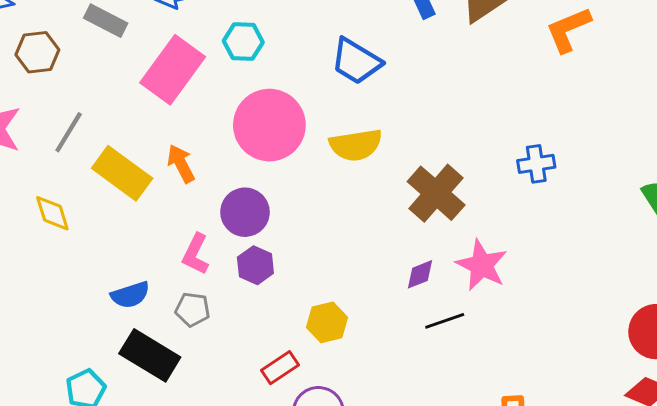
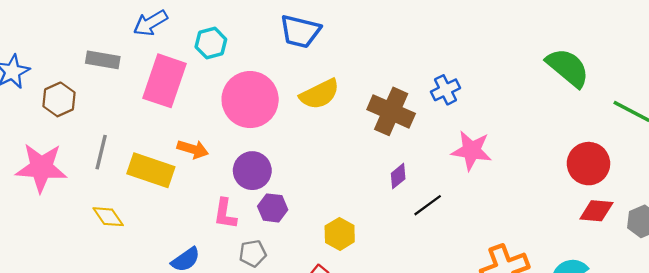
orange arrow: (181, 164) -> (193, 149), turned 152
blue cross: (536, 164) -> (445, 90), moved
pink star: (482, 265) -> (472, 151), moved
gray pentagon: (193, 309) -> (253, 253), moved

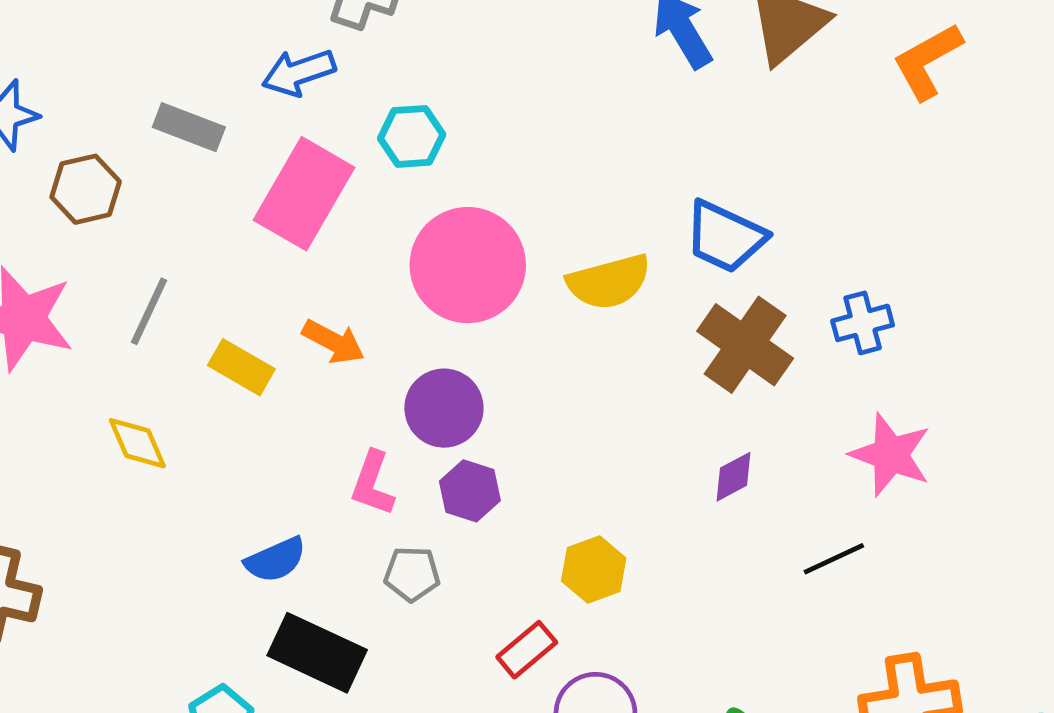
blue trapezoid: (300, 31) -> (725, 237), moved
yellow rectangle: (151, 170) -> (241, 367), size x0.7
black line: (428, 205) -> (834, 559), moved

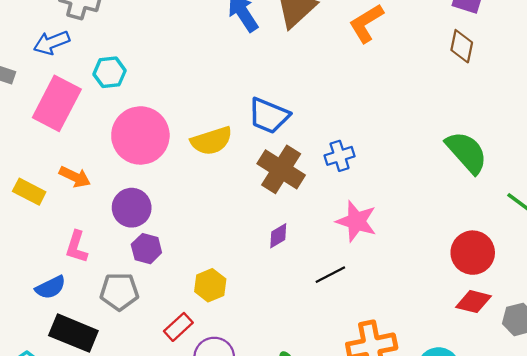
pink L-shape: (373, 483) -> (77, 247), moved
gray pentagon: (412, 574) -> (119, 291), size x1.4

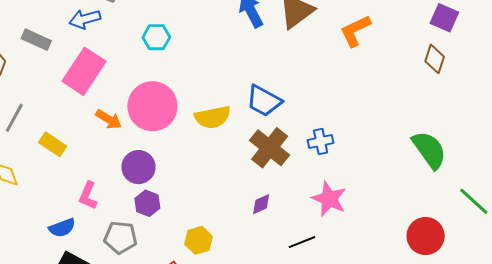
cyan hexagon: (110, 72) -> (156, 37), moved
orange arrow: (75, 177) -> (109, 119), moved

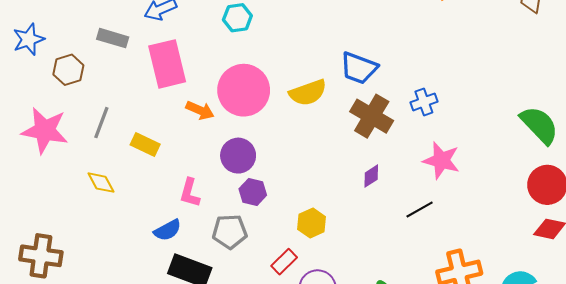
pink rectangle: (84, 71) -> (167, 64), turned -39
green semicircle: (429, 150) -> (539, 125), moved

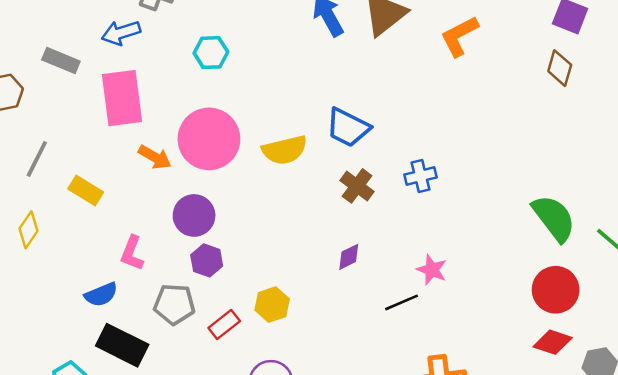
brown cross: (372, 116) -> (357, 186), size x0.7
pink star: (441, 160) -> (432, 270), moved, size x0.7
yellow diamond: (101, 183) -> (29, 230), turned 56
red rectangle: (284, 262) -> (224, 325), moved

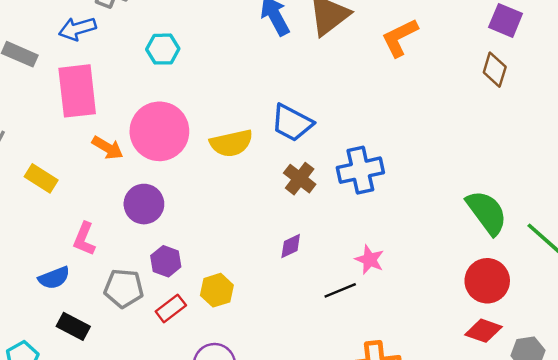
blue cross: (420, 176) -> (360, 170), size x1.5
purple hexagon: (207, 260) -> (166, 261), moved
black rectangle: (122, 345) -> (73, 326), size x0.7

